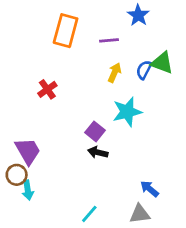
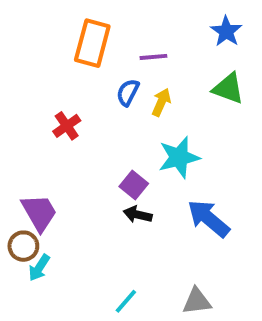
blue star: (138, 15) -> (226, 31), moved
blue semicircle: (144, 70) -> (128, 92), moved
blue arrow: (150, 189) -> (209, 218), moved, size x1.6
cyan arrow: (28, 190) -> (39, 268), turned 42

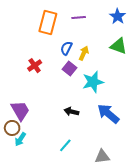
purple line: (153, 57) -> (79, 17), moved
purple square: (134, 185) -> (69, 69), moved
cyan line: (126, 301) -> (65, 145), moved

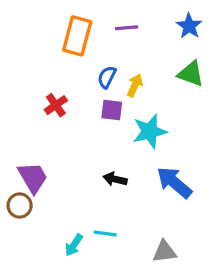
purple square: (69, 69) -> (112, 110), turned -32
cyan arrow: (20, 139) -> (74, 245), moved
cyan line: (65, 145) -> (105, 233), turned 56

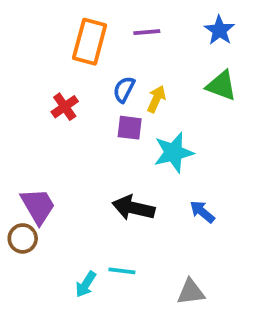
red cross: (56, 105) -> (65, 107), moved
black arrow: (115, 179) -> (133, 208), size x1.5
blue arrow: (174, 182) -> (202, 212), size x0.6

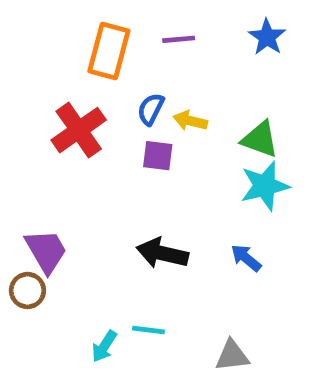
green triangle: (221, 86) -> (260, 139), moved
yellow arrow: (156, 99) -> (190, 121), turned -100
red cross: (65, 107) -> (79, 130), size x1.6
cyan star: (174, 153) -> (265, 186), moved

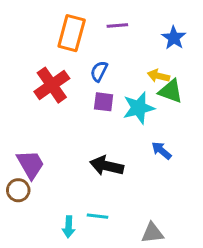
blue star: (267, 37) -> (174, 38), moved
yellow arrow: (190, 121) -> (158, 76), moved
cyan star: (265, 186) -> (139, 108), moved
blue arrow: (246, 258) -> (162, 151), moved
cyan arrow: (104, 346) -> (69, 227), turned -30

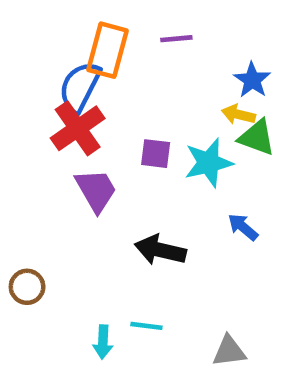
blue star: (174, 38) -> (252, 80), moved
blue semicircle: (99, 71) -> (80, 87), moved, size x1.6
purple trapezoid: (30, 164) -> (96, 190), moved

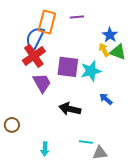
yellow arrow: (238, 114) -> (104, 50), turned 48
green triangle: (257, 137) -> (118, 52), moved
purple square: (156, 154) -> (68, 67), size x1.6
cyan line: (146, 326) -> (86, 142), moved

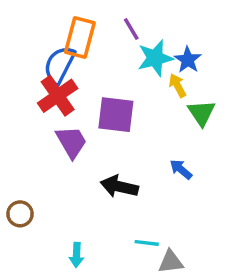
purple line: (77, 17) -> (131, 29), turned 64
green triangle: (118, 52) -> (201, 113), moved, turned 36
cyan star: (91, 71) -> (155, 58), moved

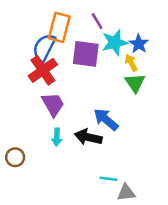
green triangle: (201, 113) -> (135, 83), moved
purple square: (116, 115) -> (86, 54), moved
blue arrow: (181, 169) -> (106, 119), moved, size x1.5
cyan arrow: (76, 255) -> (57, 137), moved

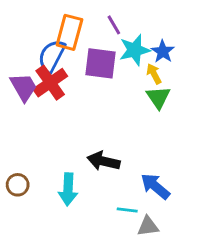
purple trapezoid: (53, 104) -> (24, 87), moved
blue arrow: (106, 119) -> (155, 186), moved
cyan arrow: (57, 137) -> (68, 189), moved, size x1.5

